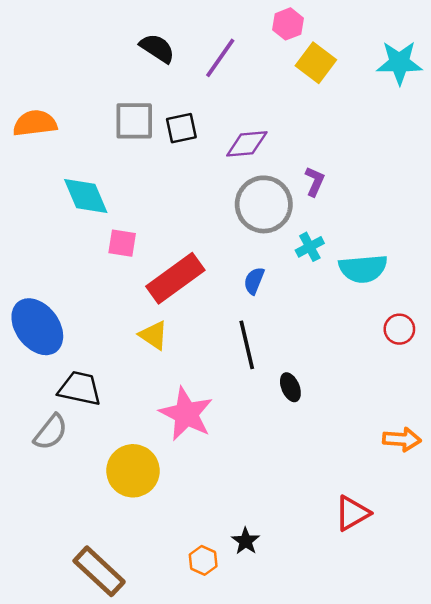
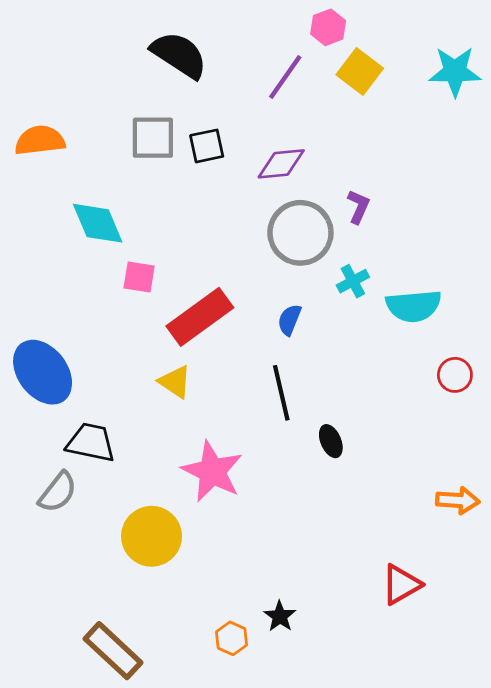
black semicircle: (157, 48) -> (179, 55), size x1.4
purple line: (220, 58) -> (285, 77), moved

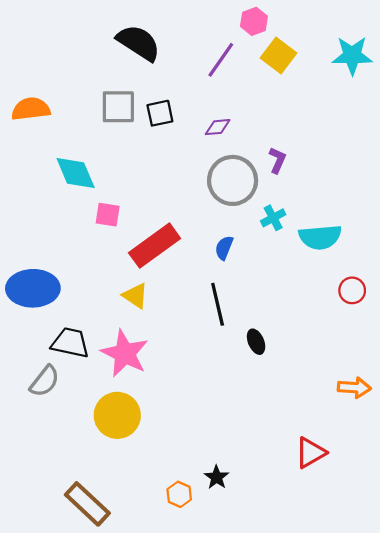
purple diamond: (281, 164) -> (218, 127), size x0.7
blue ellipse: (43, 372) -> (33, 288), turned -54
pink star: (212, 471) -> (125, 353), moved

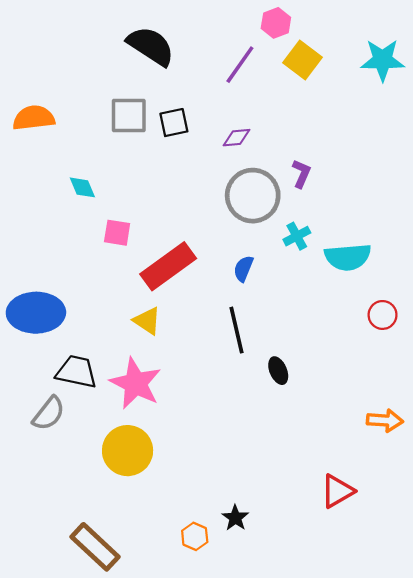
cyan diamond: (76, 173) -> (82, 187), size x0.6

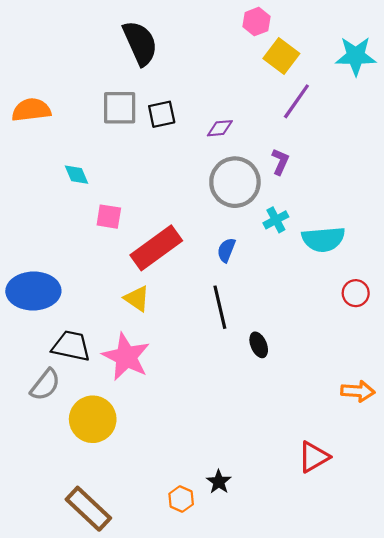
black semicircle: (151, 46) -> (140, 43), turned 33
purple line: (240, 65) -> (296, 101), moved
yellow circle: (128, 451) -> (93, 419), moved

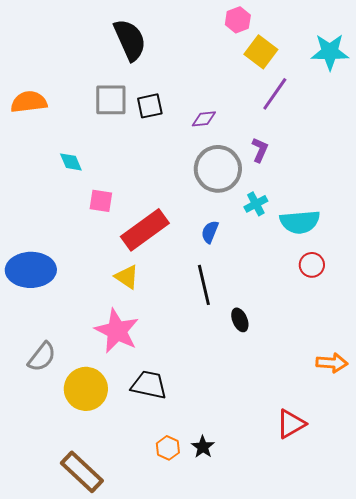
red circle: (356, 293) -> (312, 265), moved
black trapezoid: (71, 346) -> (149, 385), moved
orange hexagon: (181, 499) -> (168, 448), moved

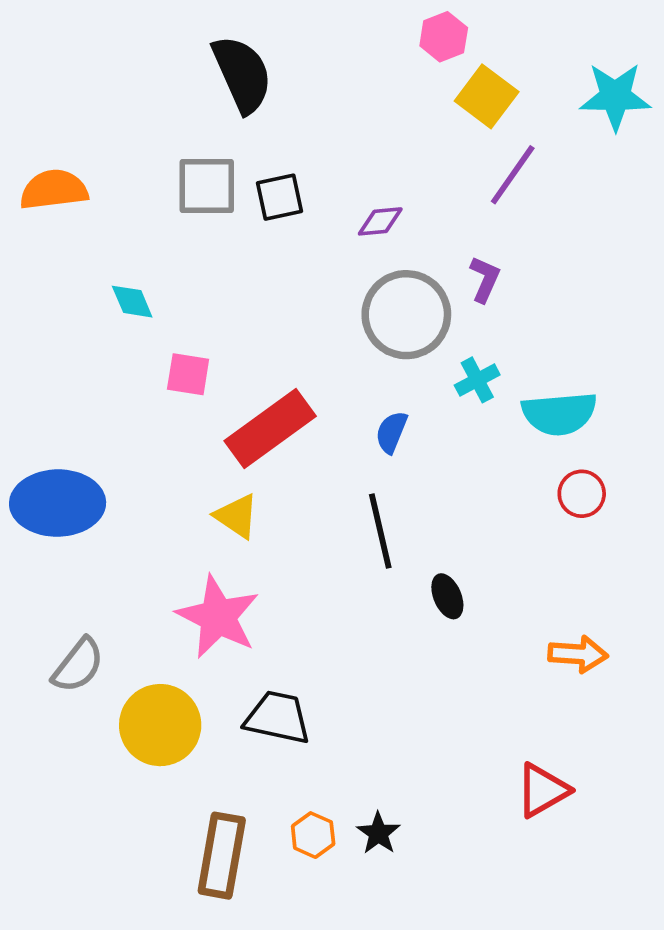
orange arrow: (332, 363) -> (578, 654), moved
brown rectangle: (82, 472) -> (222, 856), moved, turned 57

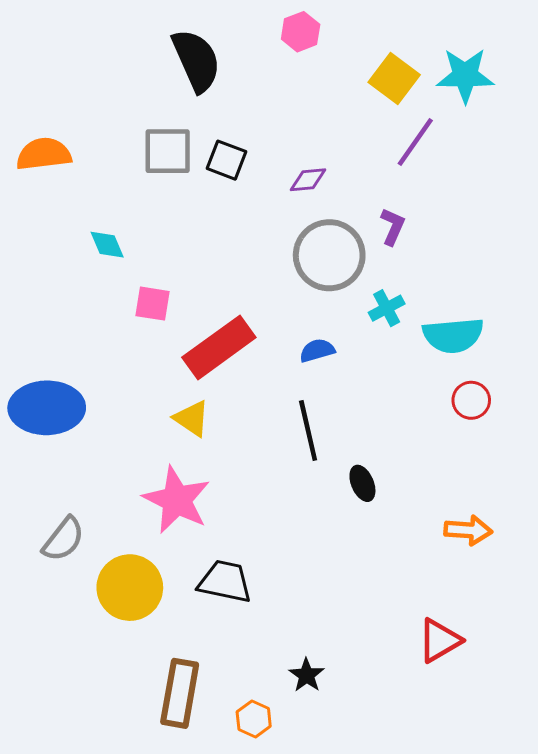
pink hexagon: (444, 37) -> (301, 32), moved
cyan star: (615, 96) -> (465, 75), moved
black square: (280, 197) -> (226, 160), turned 33
blue semicircle: (391, 432) -> (317, 350), turned 52
orange hexagon: (313, 835) -> (254, 719), moved

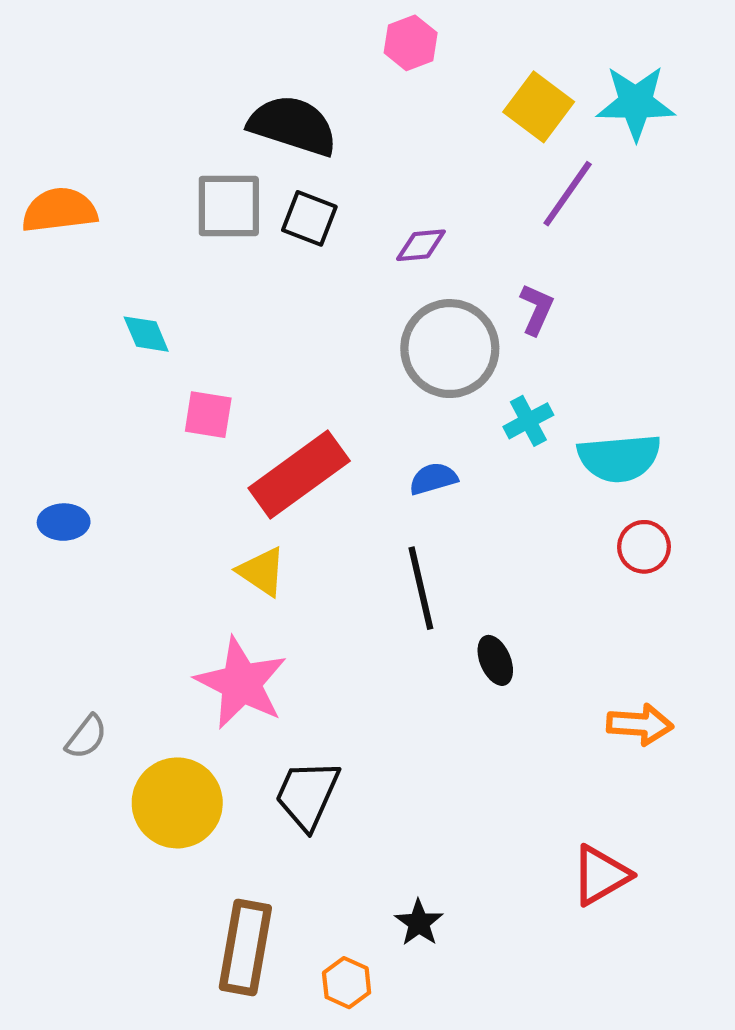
black semicircle: (196, 60) -> (293, 125), moved, turned -48
blue ellipse: (47, 408) -> (64, 522), moved, size x0.5
gray semicircle: (63, 539) -> (86, 737), size x0.7
black trapezoid: (225, 582) -> (307, 795), turned -78

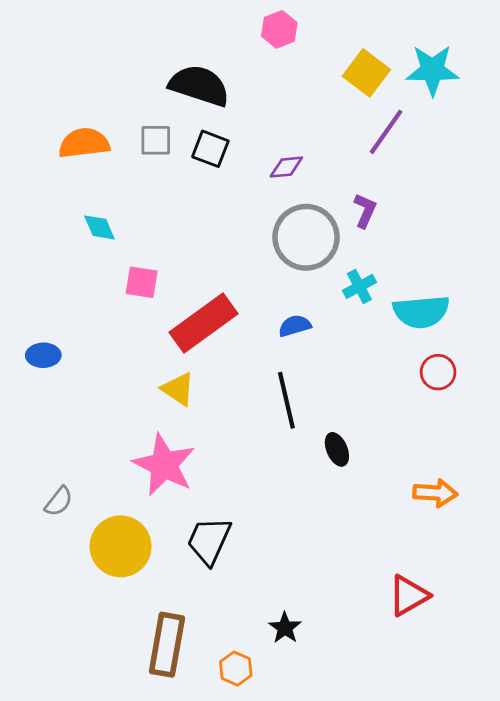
gray square: (229, 206) -> (156, 140), size x0.7
orange semicircle: (59, 210) -> (84, 143), moved

